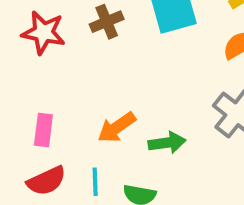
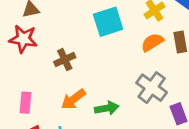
brown cross: (107, 22) -> (65, 60), moved

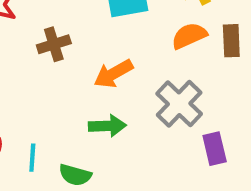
orange arrow: (73, 99) -> (113, 74), moved

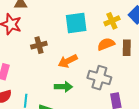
gray cross: (179, 104) -> (99, 78), turned -30

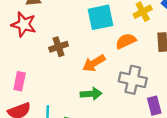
orange semicircle: (106, 44) -> (126, 41), moved

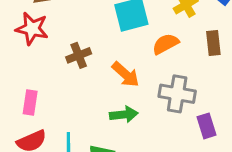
orange arrow: (94, 63) -> (126, 74), turned -105

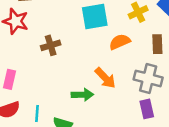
orange arrow: (126, 74) -> (105, 78), moved
gray cross: (177, 94) -> (148, 78), moved

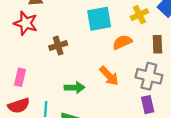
green arrow: (82, 95) -> (75, 87), moved

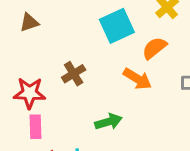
red star: (26, 23) -> (30, 93), moved
orange arrow: (109, 76) -> (137, 79), moved

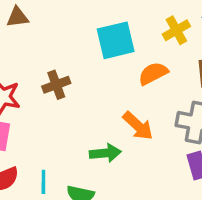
orange arrow: (137, 79) -> (138, 126), moved
green arrow: (108, 122) -> (105, 153), moved

